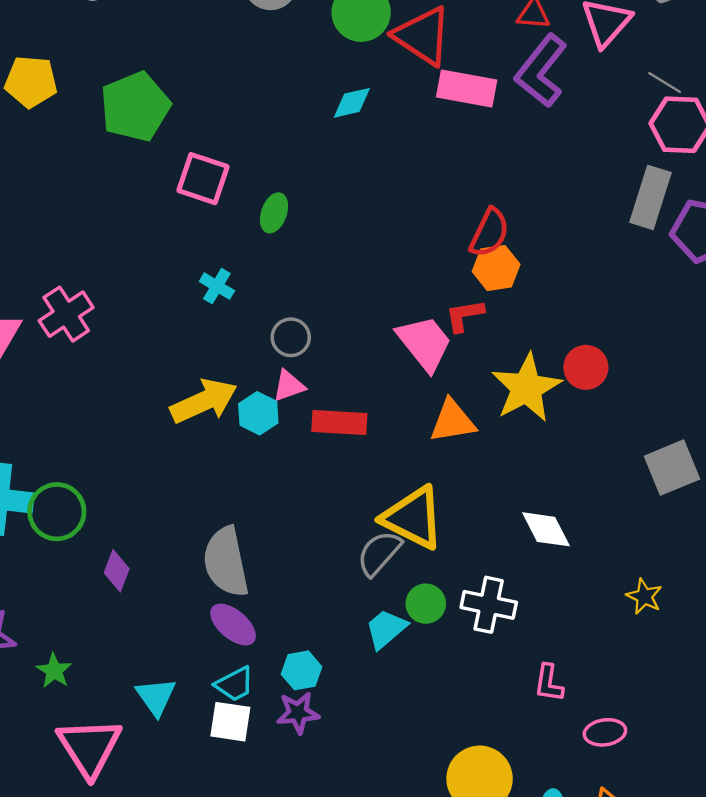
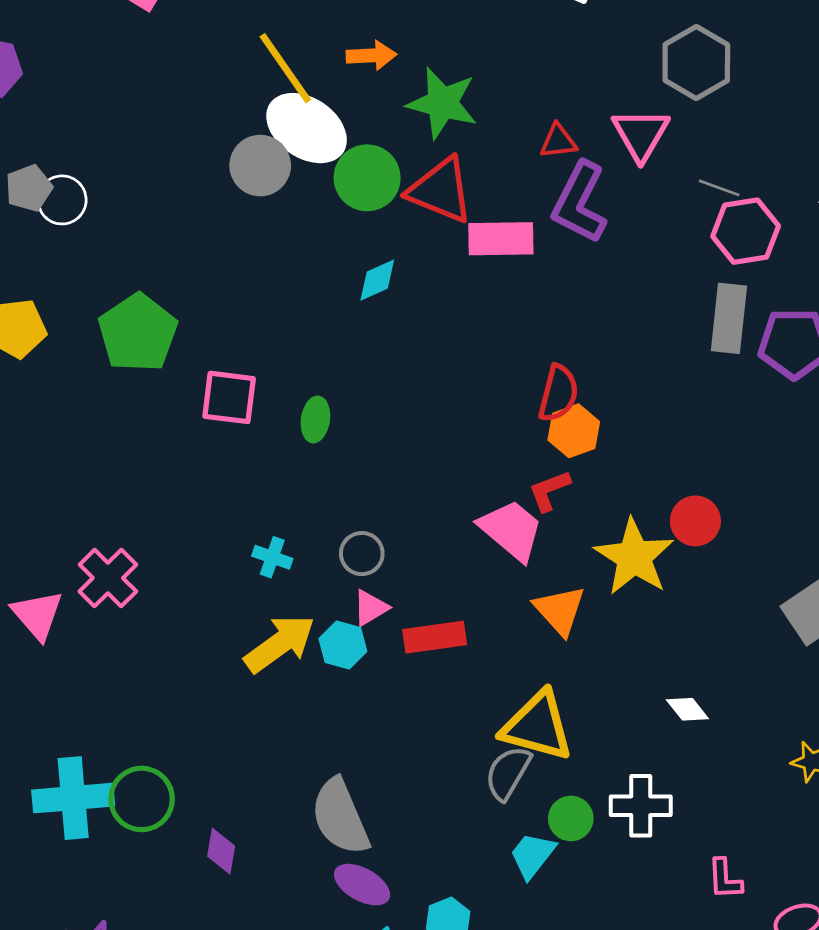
cyan cross: (217, 286) -> (272, 557), moved
orange triangle: (452, 421) -> (560, 610), turned -51
white diamond: (546, 529) -> (687, 709), size x0.7

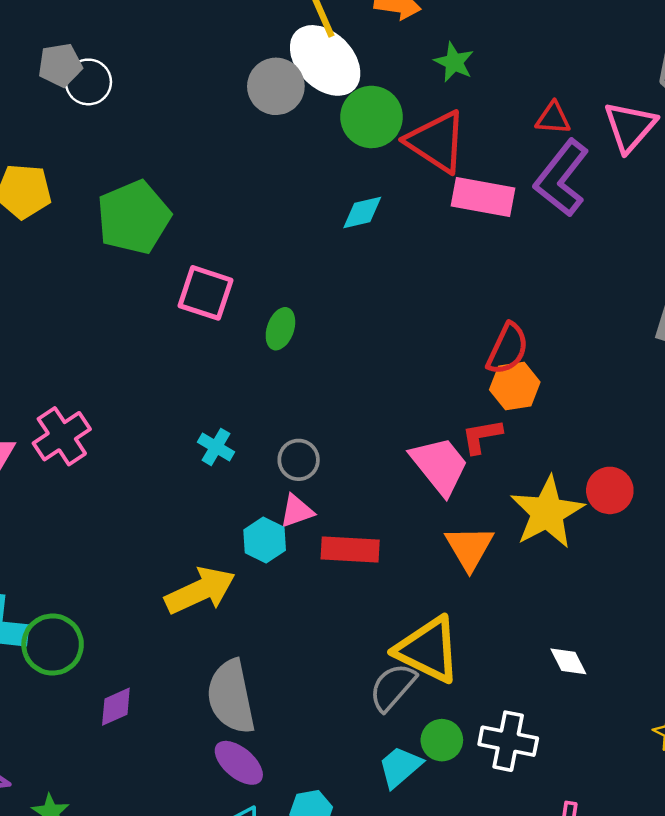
green star: (442, 103) -> (454, 62), size x0.6
yellow arrow: (280, 644) -> (200, 591), moved
purple diamond: (221, 851) -> (116, 707), turned 45

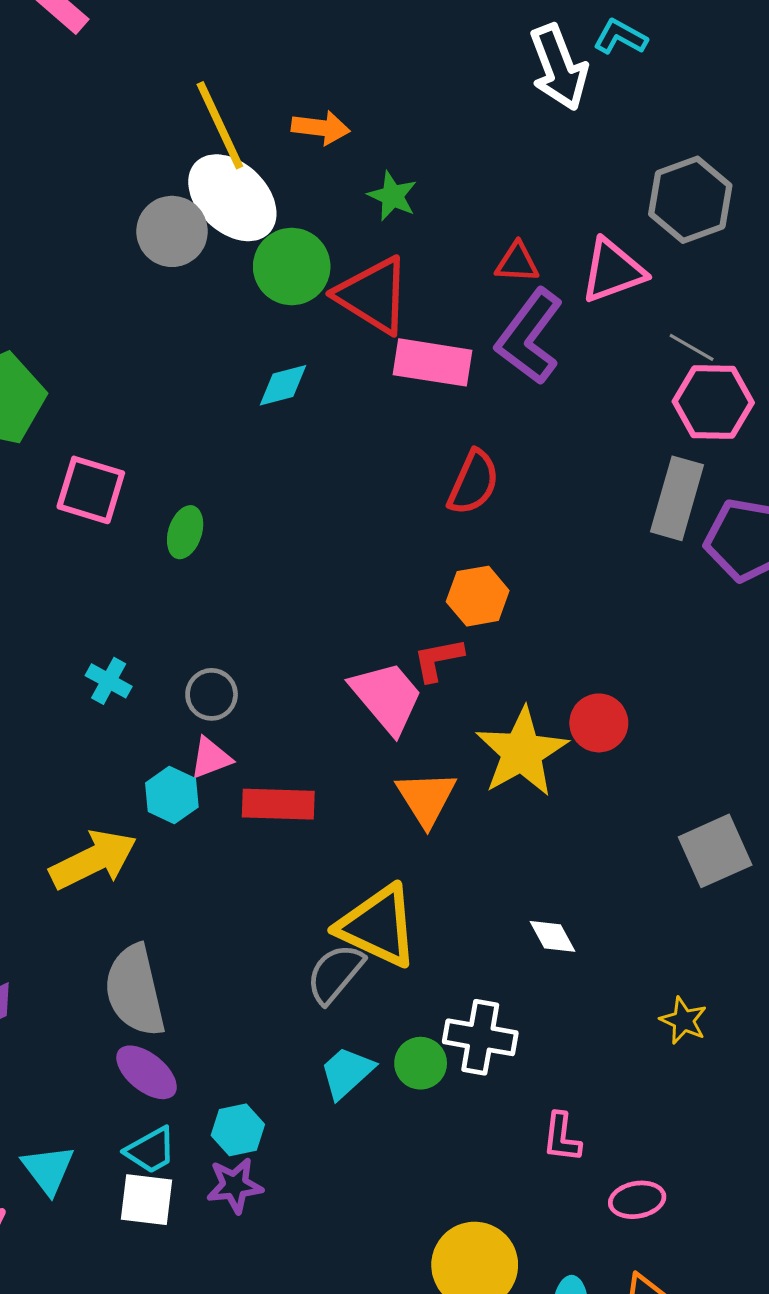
pink triangle: (630, 127) -> (613, 271), turned 30
red semicircle: (508, 349) -> (473, 482), moved
green circle: (442, 740) -> (421, 1063), moved

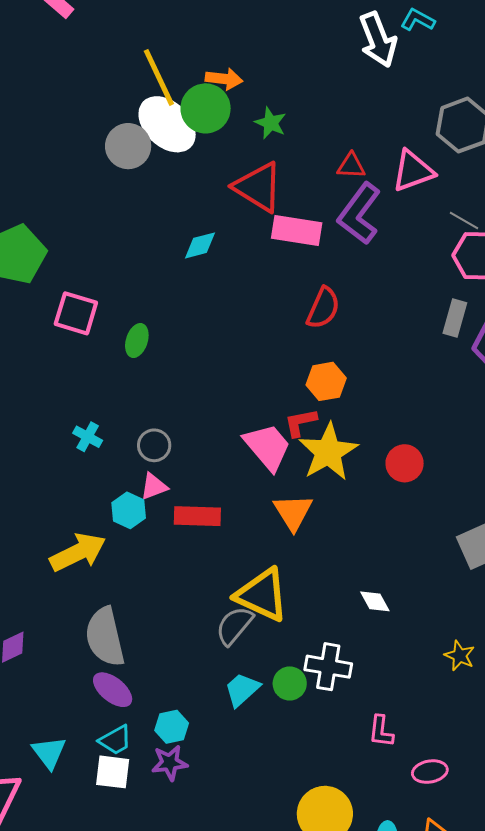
green circle: (292, 267) -> (206, 108), moved
gray rectangle: (677, 498) -> (455, 318), size x0.7
yellow star: (522, 752) -> (328, 452), moved

